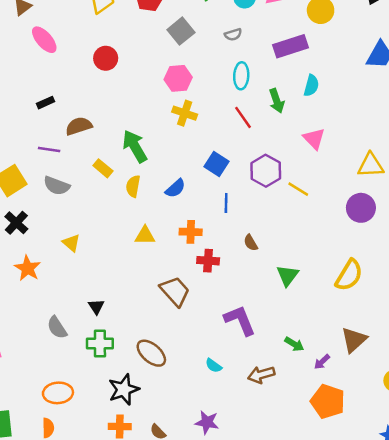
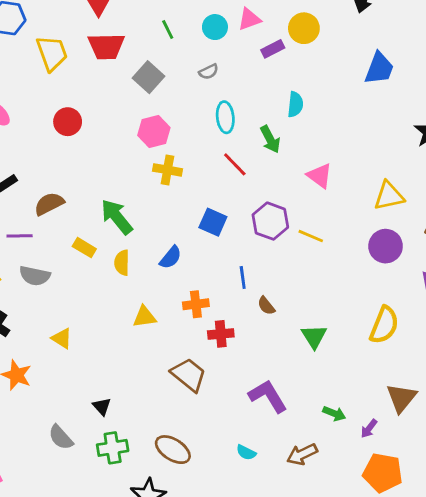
purple rectangle: (290, 46) -> (273, 49), moved, size x0.6
cyan semicircle: (311, 86) -> (295, 104), moved
blue line: (226, 203) -> (243, 278), moved

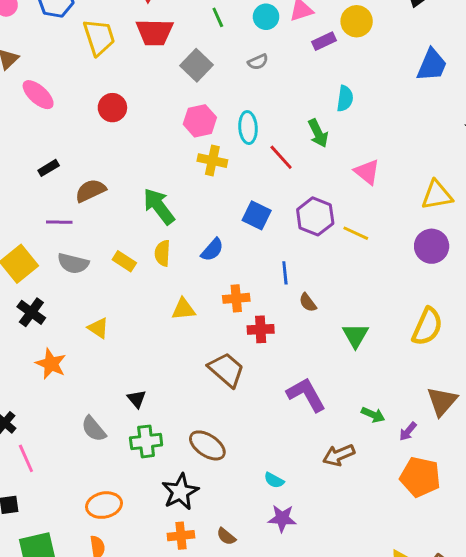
cyan ellipse: (225, 117) -> (248, 128), moved
yellow rectangle: (84, 248) -> (124, 261), moved
cyan semicircle: (246, 452) -> (274, 480), moved

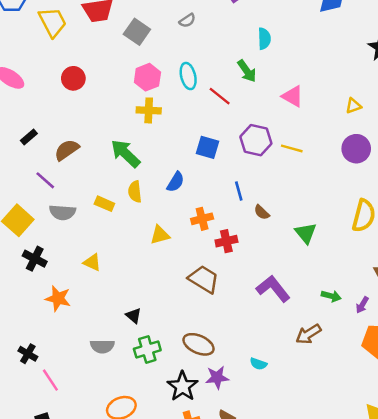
yellow cross: (212, 161) -> (149, 110), moved
yellow triangle: (437, 195) -> (353, 106), size x0.6
purple line: (59, 222) -> (45, 180), turned 50
gray semicircle: (94, 429) -> (102, 346), turned -40
purple star: (282, 518) -> (217, 377), moved

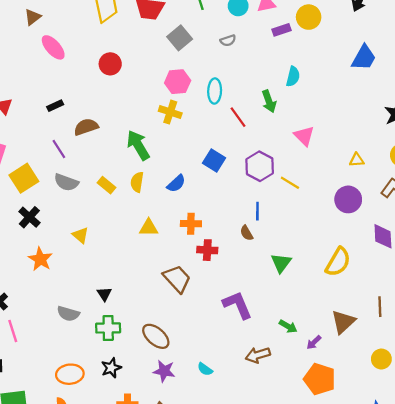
blue line: (239, 191) -> (257, 211), moved
black star: (183, 386) -> (111, 368), moved, size x0.7

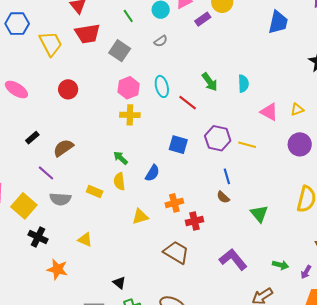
cyan semicircle: (293, 77) -> (243, 84), moved
pink triangle: (304, 136) -> (269, 112), moved
green arrow: (138, 145) -> (121, 158), moved, size x0.6

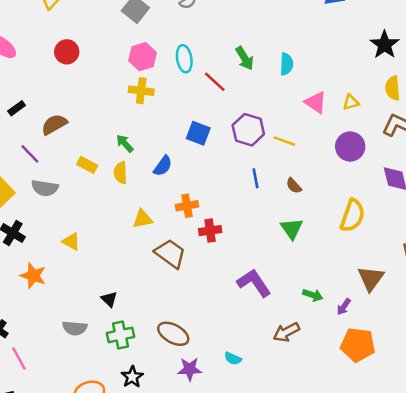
yellow rectangle: (95, 191) -> (87, 165), moved
brown semicircle: (223, 197) -> (294, 186), moved
brown trapezoid: (176, 252) -> (170, 253), moved

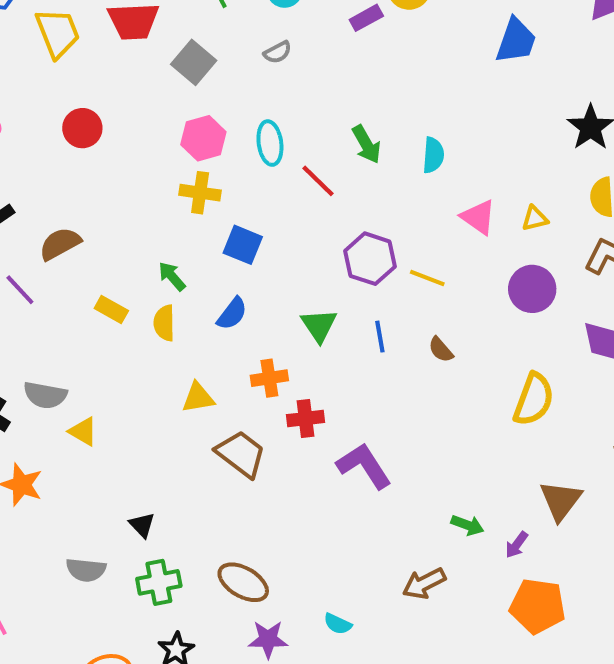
blue square: (198, 133) -> (243, 245), moved
gray semicircle: (45, 188) -> (45, 395), moved
green triangle: (292, 229) -> (319, 325), moved
purple L-shape: (254, 283) -> (364, 466), moved

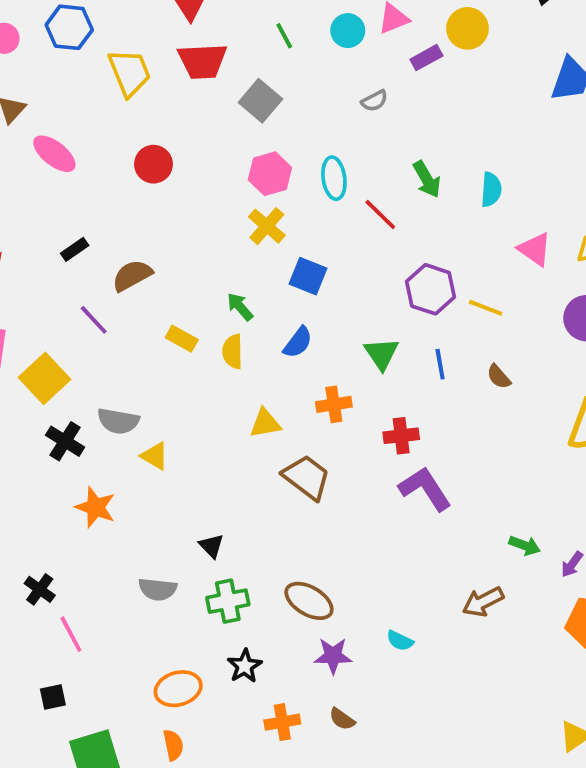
gray semicircle: (278, 52) -> (375, 101), moved
yellow cross: (200, 193) -> (267, 226), turned 33
red cross: (306, 419) -> (401, 436), moved

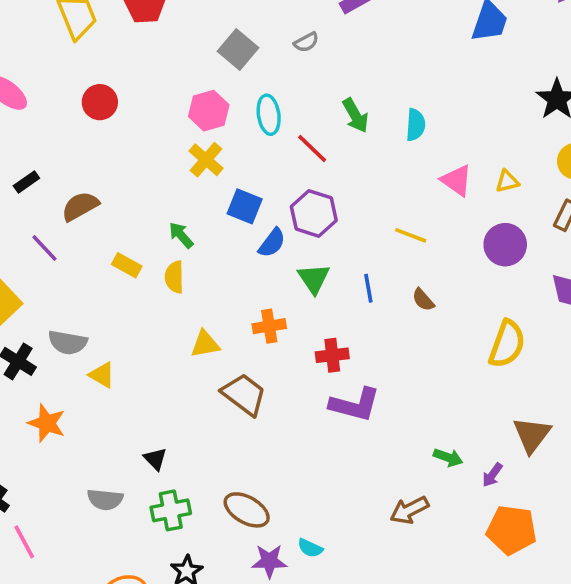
gray square: (260, 101) -> (238, 49), moved
purple hexagon: (430, 289) -> (314, 213), moved
blue semicircle: (298, 342) -> (272, 243), moved
purple L-shape: (425, 489) -> (355, 405), turned 138
cyan semicircle: (400, 641) -> (310, 548), moved

